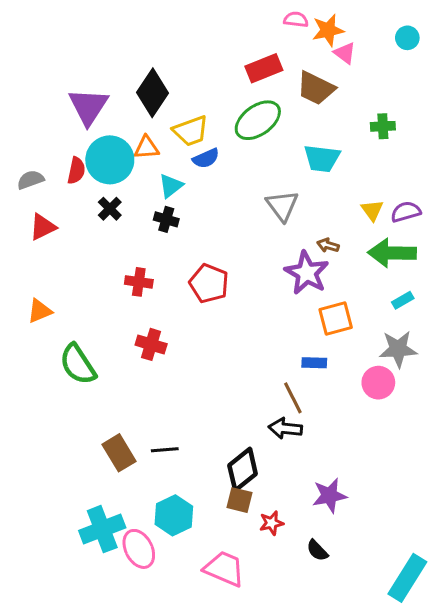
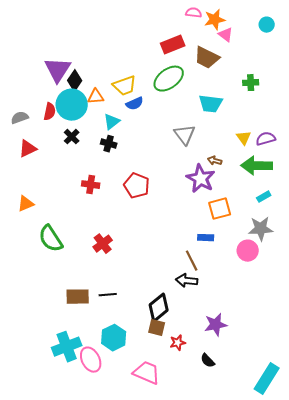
black diamond: (153, 93) -> (75, 81), moved, size x0.7
red cross: (151, 344) -> (103, 244), moved, turned 36
brown rectangle: (119, 453) -> (78, 297), turned -60

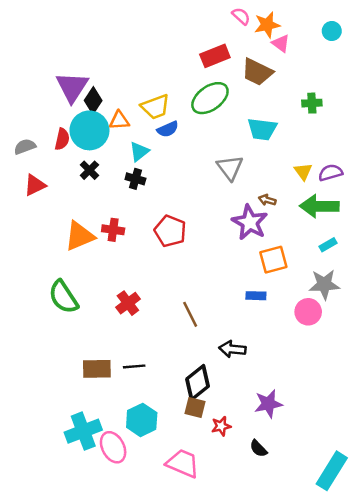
pink semicircle: (194, 13) -> (241, 16), turned 35
orange triangle: (26, 204) -> (80, 236), moved, size x1.5
brown line: (192, 261) -> (190, 314), moved

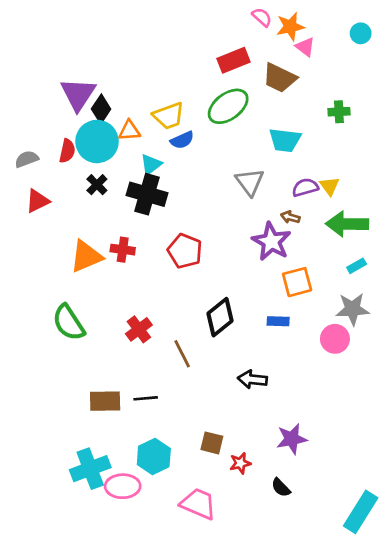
purple semicircle: (331, 173) -> (305, 187), moved
black cross: (135, 179) -> (147, 194), size x1.8
brown line: (190, 314) -> (182, 354), moved
black diamond: (198, 383) -> (220, 317), moved
pink ellipse: (113, 447) -> (123, 486), turned -64

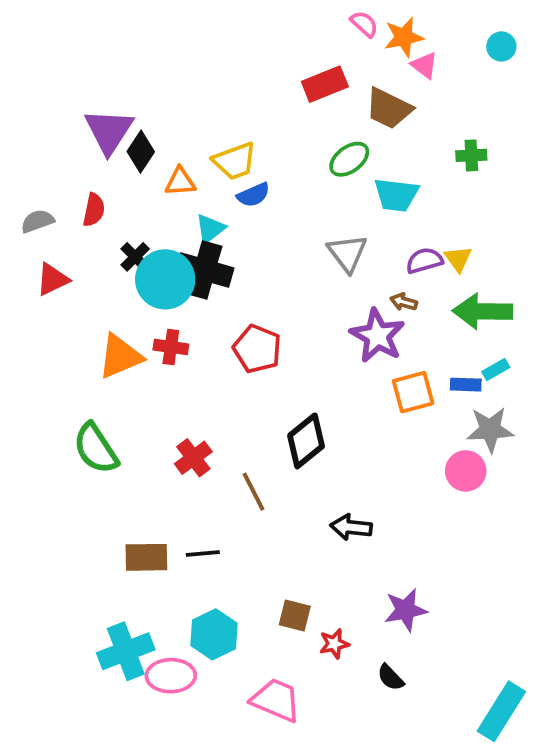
green ellipse: (228, 106) -> (349, 159), moved, size x0.7
cyan circle: (97, 141) -> (165, 279), moved
blue rectangle: (278, 321) -> (466, 385), moved

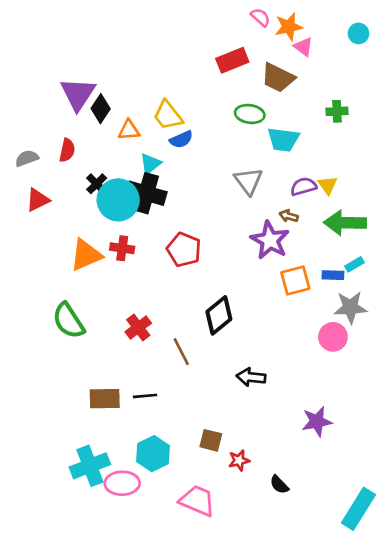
green ellipse: (349, 159) -> (250, 114), turned 44
yellow trapezoid: (235, 161) -> (168, 115), turned 72
purple star: (406, 610) -> (317, 421), moved

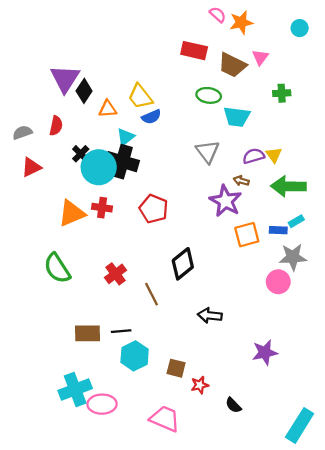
pink triangle: (303, 47) -> (260, 57), moved, turned 30
red rectangle: (232, 60) -> (194, 51), turned 35
cyan hexagon: (153, 454) -> (135, 356), moved

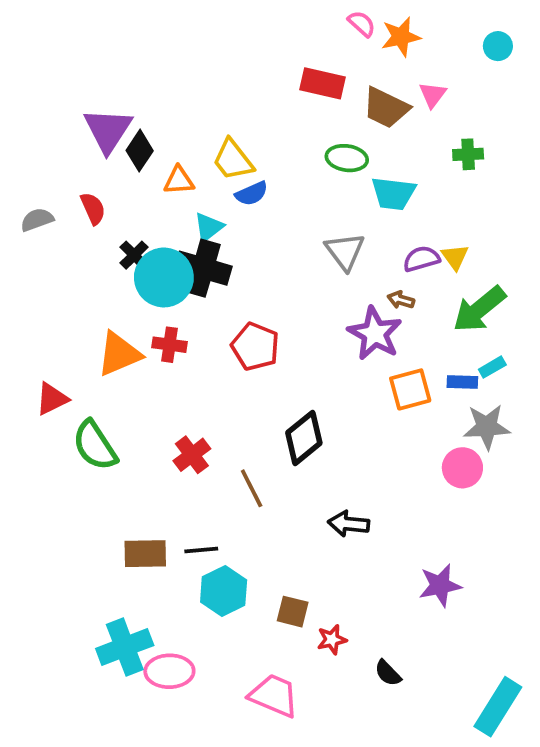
red semicircle: (56, 126) -> (93, 208), turned -36
red triangle: (31, 167) -> (52, 399), moved
green arrow: (288, 186) -> (479, 309), turned -40

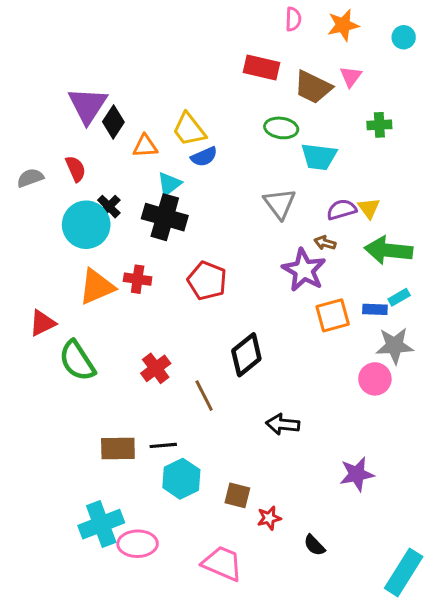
pink semicircle: (362, 24) -> (293, 19), turned 50
orange star: (401, 37) -> (343, 25), moved
cyan circle: (164, 277) -> (86, 225), moved
green arrow: (479, 309) -> (389, 250), turned 45

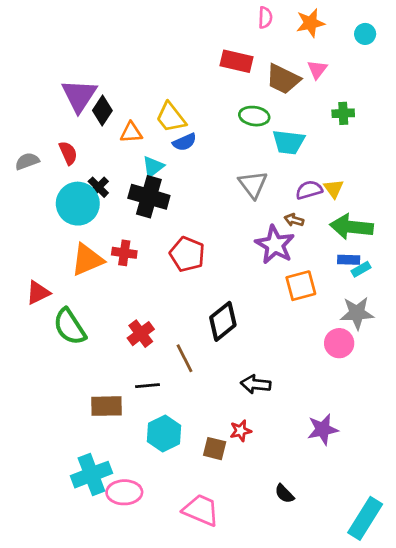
blue rectangle: (375, 309) -> (349, 260), moved
black line: (163, 445) -> (148, 386), moved
red star: (269, 518) -> (241, 431), moved

